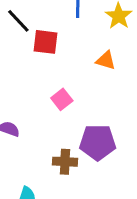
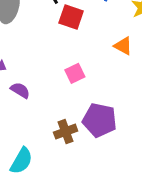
brown cross: (65, 162) -> (66, 132), turned -35

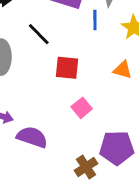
red square: (71, 17) -> (67, 68), moved
purple semicircle: (20, 90) -> (32, 137), size x1.5

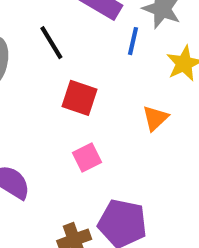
orange triangle: (123, 70) -> (155, 118), turned 48

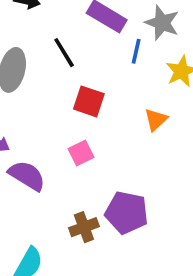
pink square: (87, 157) -> (81, 153), moved

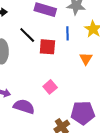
blue line: (136, 51) -> (67, 33), moved
red square: (89, 101) -> (47, 47), moved

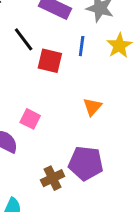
orange triangle: (86, 59) -> (92, 107), moved
pink square: (50, 87) -> (30, 119), moved, turned -32

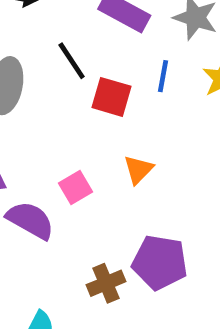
orange triangle: (92, 107) -> (138, 169), moved
pink square: (30, 119) -> (75, 188), turned 30

